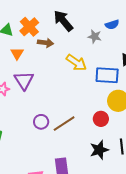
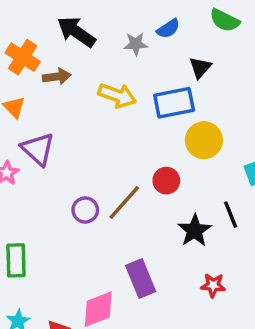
blue semicircle: (112, 25) -> (168, 29), moved
red circle: (101, 119) -> (166, 181), moved

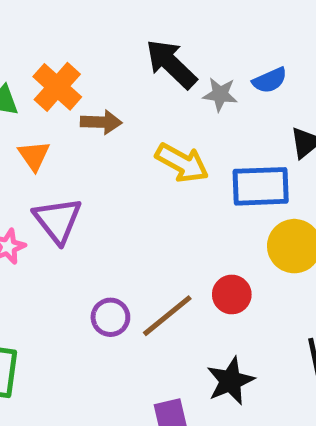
black arrow: (76, 32) -> (171, 64), moved
black star: (195, 230) -> (230, 381), moved

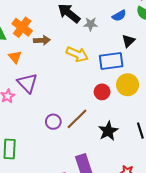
blue semicircle: (270, 80) -> (119, 16), moved
red circle: (232, 294) -> (102, 92), moved
black star: (230, 381) -> (108, 131), moved

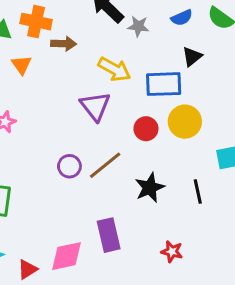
orange cross: (22, 27) -> (36, 22), turned -30
purple triangle: (27, 83) -> (95, 106), moved

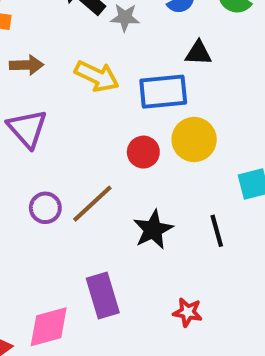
brown arrow: (64, 44) -> (27, 65), moved
black triangle: (192, 57) -> (198, 53), turned 45
purple triangle: (95, 106) -> (27, 129), moved

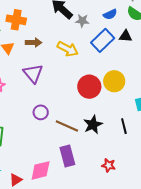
black triangle: (198, 53) -> (126, 36), moved
blue rectangle: (163, 92) -> (103, 40), moved, turned -40
red circle: (143, 152) -> (89, 87), size x1.5
brown line: (92, 204) -> (67, 126), moved, turned 65

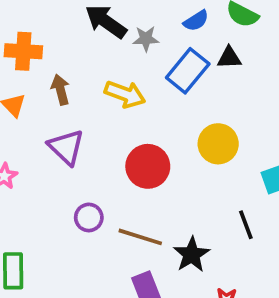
brown arrow: (34, 42) -> (60, 90), turned -98
red circle: (89, 87) -> (148, 166), moved
black star: (93, 125) -> (192, 255), moved

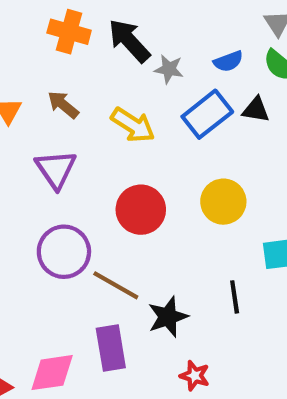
orange cross: (23, 51) -> (69, 32), moved
brown arrow: (60, 90) -> (63, 105), turned -48
purple circle: (89, 217) -> (64, 252), size x1.6

